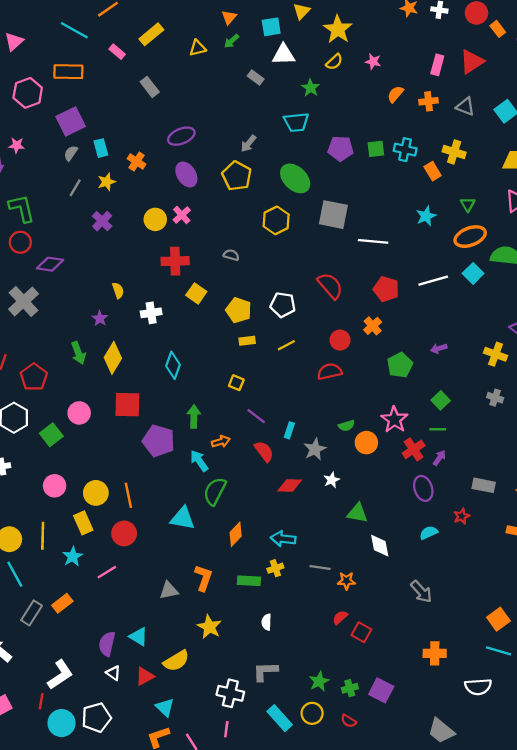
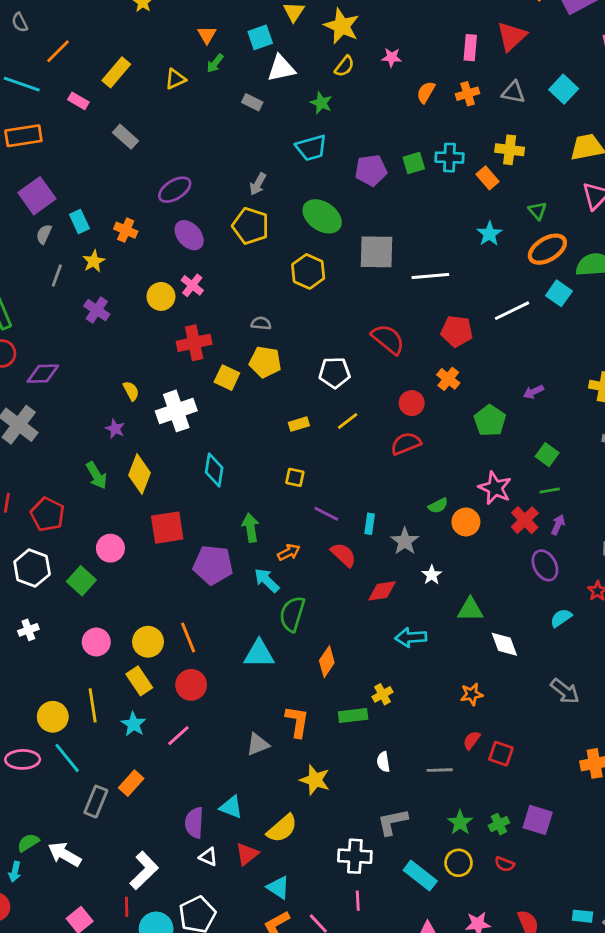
yellow pentagon: (239, 310) -> (265, 362), moved
white cross: (151, 313) -> (176, 411), size x1.5
cyan arrow: (283, 539) -> (411, 637), moved
gray line: (320, 568) -> (440, 770), moved

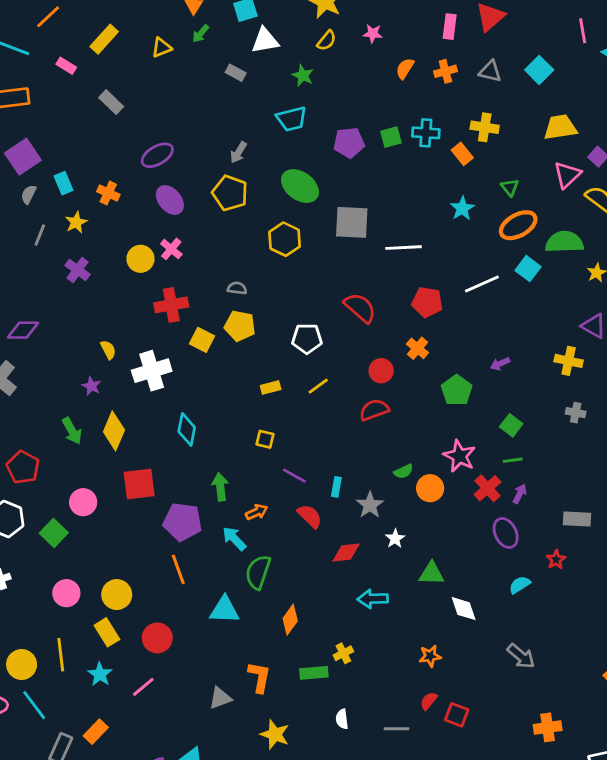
orange line: (188, 638) -> (178, 569), moved

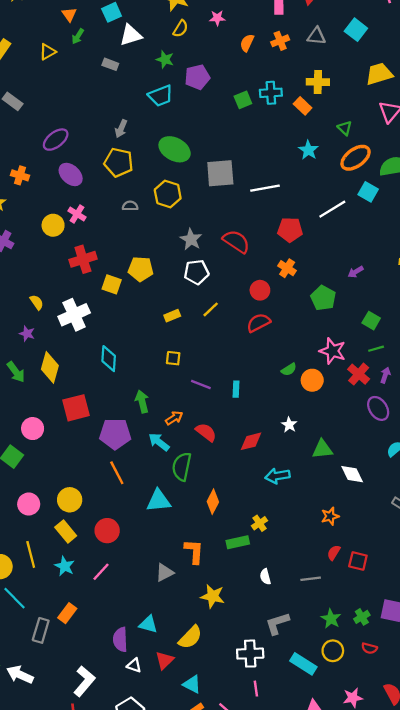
purple pentagon: (349, 143) -> (197, 77), moved
gray semicircle: (237, 288) -> (130, 206), moved
gray star: (370, 505) -> (191, 239), moved
red semicircle: (310, 516) -> (206, 432), moved

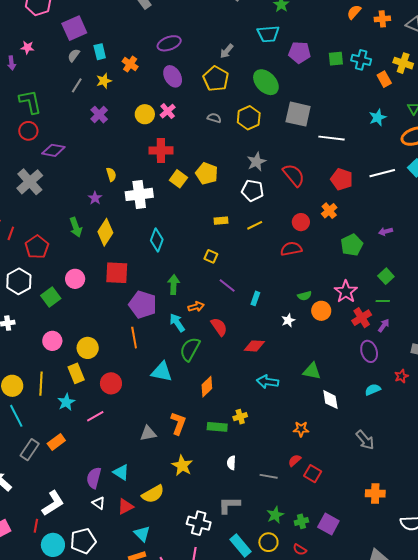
purple pentagon: (197, 77) -> (299, 52), moved
white star: (289, 425) -> (288, 320), moved

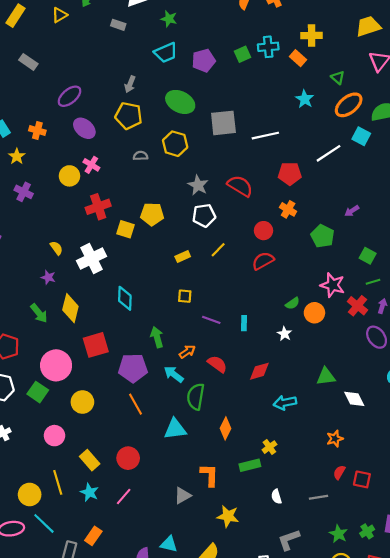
pink circle: (75, 279) -> (56, 365), size x1.5
yellow circle: (88, 348) -> (82, 402), moved

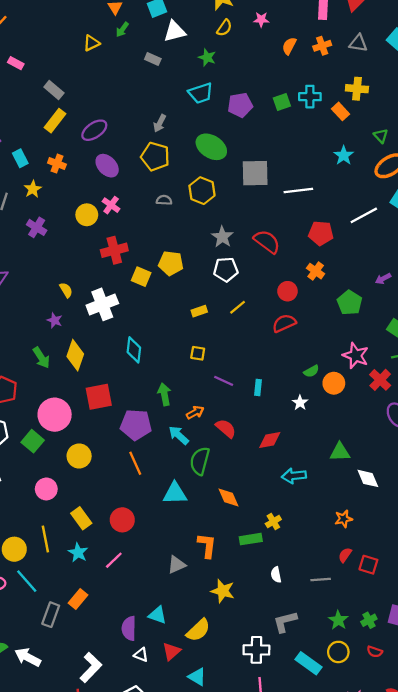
yellow rectangle: (16, 16) -> (55, 121), moved
orange diamond: (226, 428) -> (228, 497), turned -55

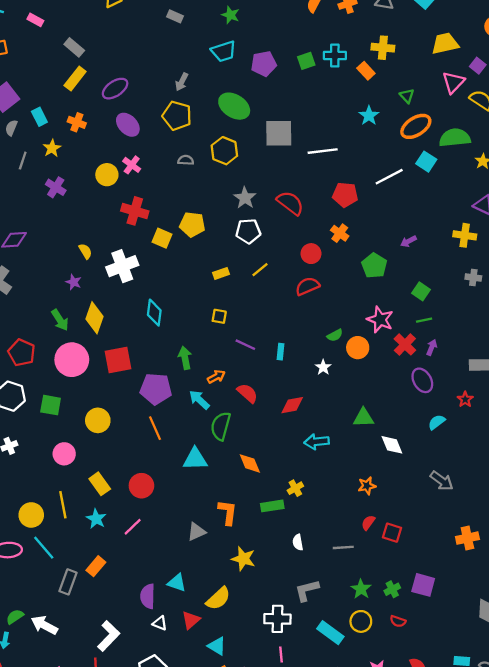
red cross: (114, 250) -> (135, 211), turned 30
pink circle: (55, 415) -> (72, 360), moved
green square: (33, 441) -> (51, 405), turned -30

